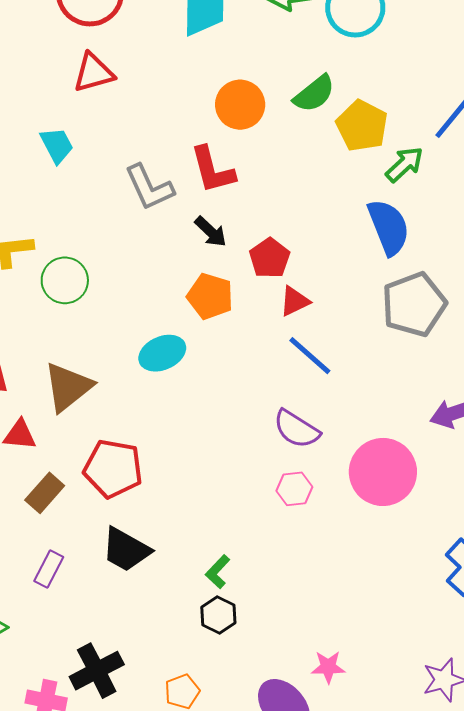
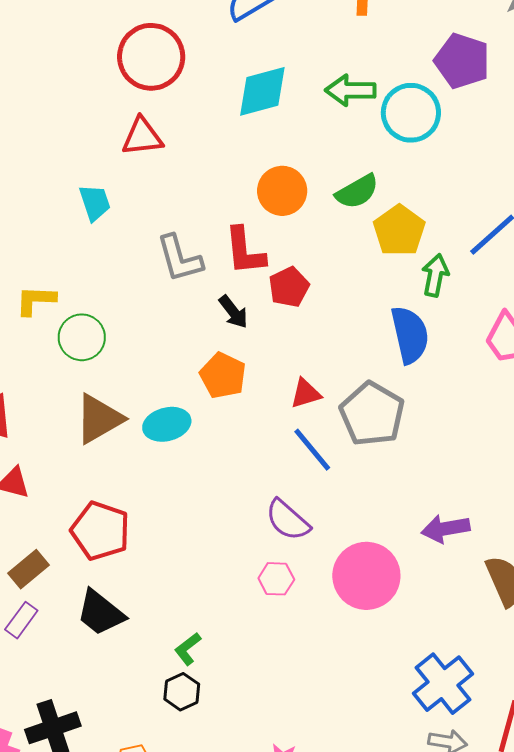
green arrow: (404, 164) -> (435, 275), turned -45
red pentagon: (270, 258) -> (289, 287), moved
gray pentagon: (414, 304) -> (372, 414), moved, turned -30
brown triangle: (68, 387) -> (99, 419), moved
brown rectangle: (45, 493) -> (28, 569), moved

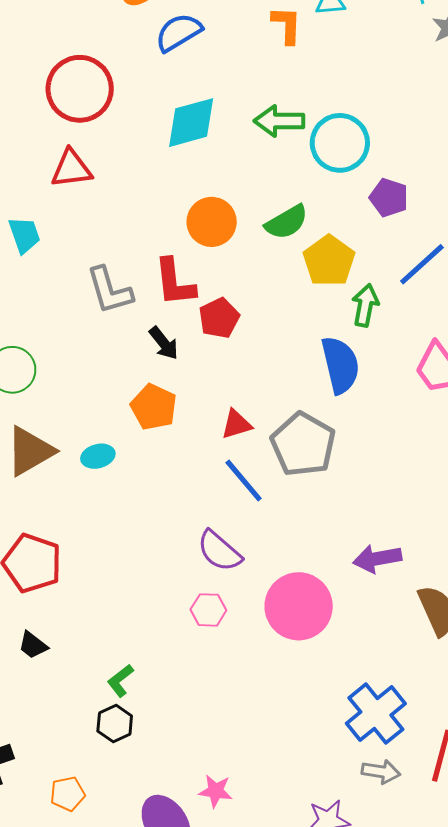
purple pentagon: (462, 61) -> (389, 198), moved, size x0.7
cyan ellipse: (167, 424) -> (98, 456), size x0.7
black trapezoid: (101, 613) -> (33, 645), size x0.6

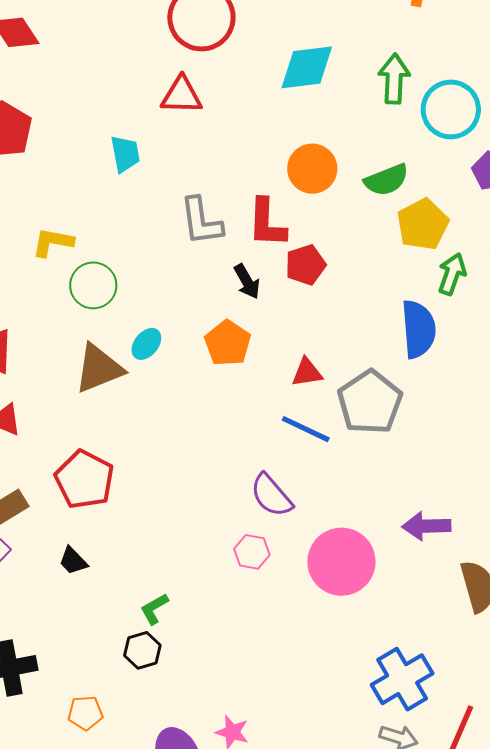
green arrow: (279, 121) -> (394, 79), turned 84
cyan ellipse: (98, 456) -> (146, 344), moved, turned -44
blue line: (244, 480) -> (306, 429), turned -33

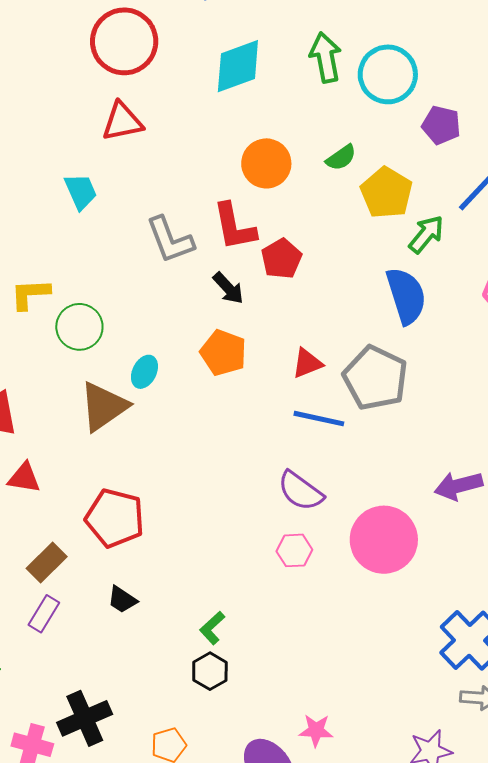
green semicircle: (386, 180) -> (341, 158), size x0.7
green arrow: (452, 274) -> (426, 234), turned 33

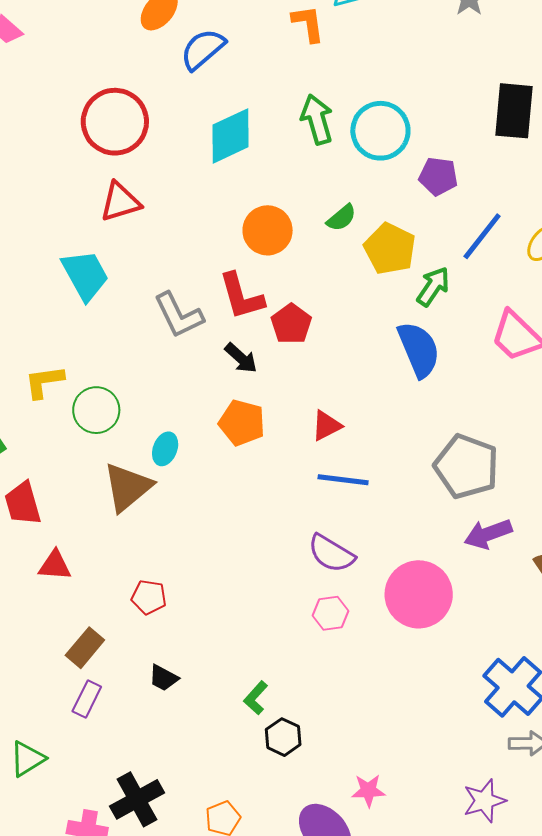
cyan trapezoid: (81, 192) -> (85, 275), size x1.4
gray pentagon: (375, 378) -> (466, 466), moved
red pentagon: (115, 518) -> (149, 597), size x0.6
black hexagon: (210, 671) -> (283, 737), moved

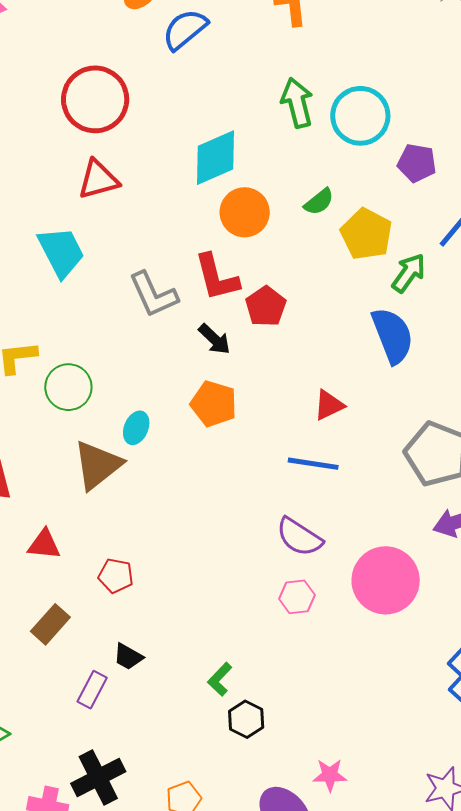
cyan diamond: (230, 136) -> (215, 158), moved
red triangle: (326, 426) -> (329, 405), moved
red triangle: (55, 565) -> (44, 544), moved
purple rectangle: (87, 699) -> (92, 690), moved

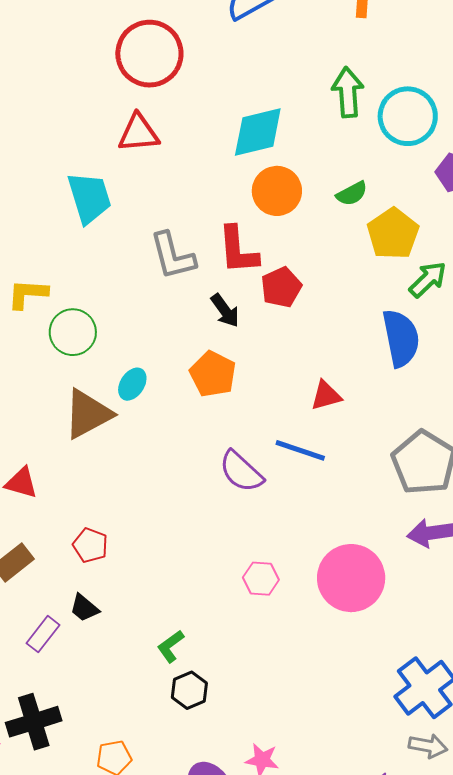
purple semicircle: (299, 537) -> (241, 472), moved
red pentagon: (116, 576) -> (90, 545), moved

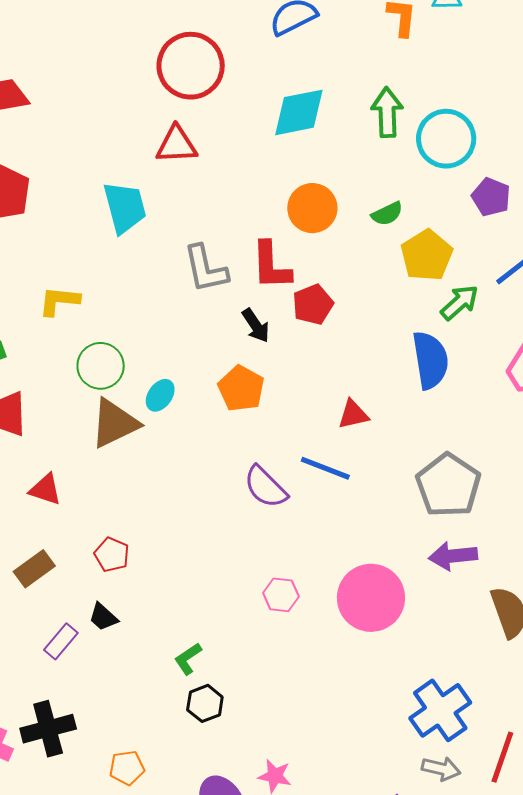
cyan diamond: (258, 132) -> (299, 112), moved
green circle: (73, 332) -> (101, 366), moved

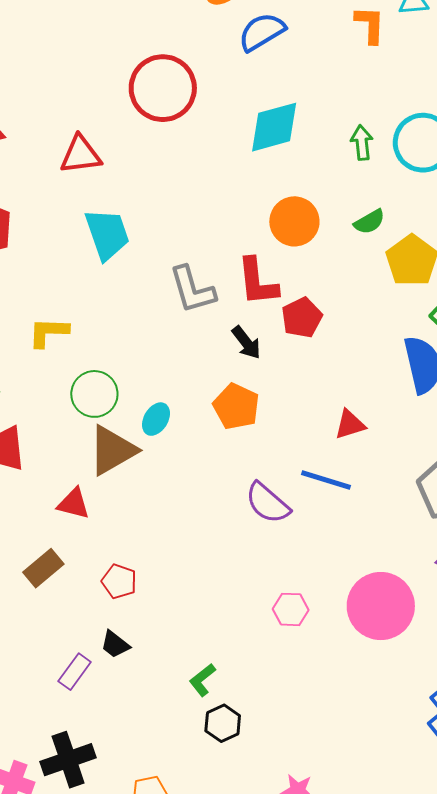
green arrow: (387, 112) -> (362, 143), moved, size x0.7
red triangle: (176, 145) -> (81, 155), moved
red triangle: (45, 489) -> (73, 504), moved
brown rectangle: (34, 569) -> (43, 568), moved

